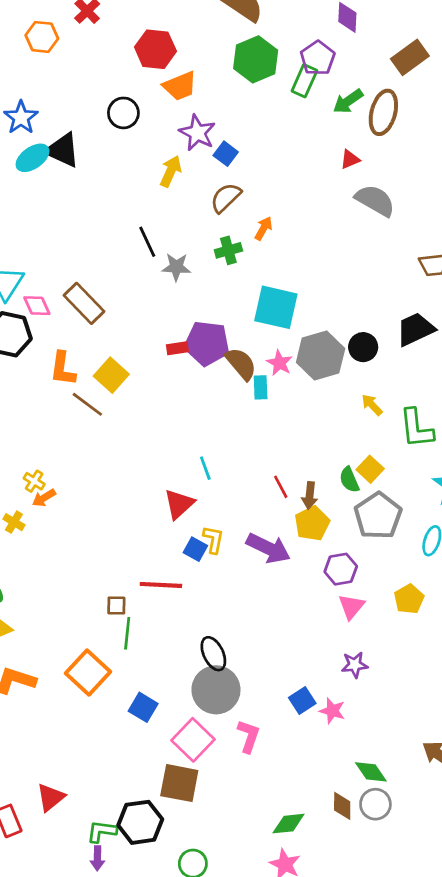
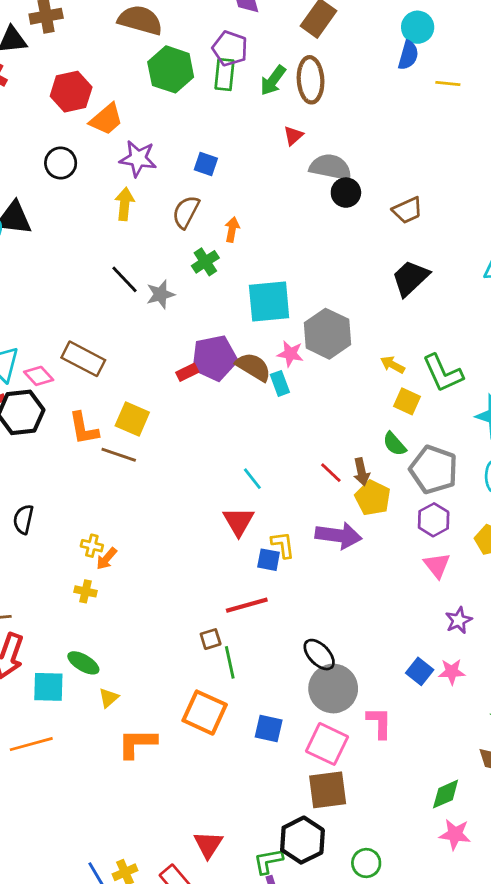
blue square: (226, 154) -> (206, 164), moved
black circle: (363, 347) -> (346, 193), moved
yellow square: (370, 469) -> (407, 401), moved
purple hexagon: (341, 569) -> (434, 520), moved

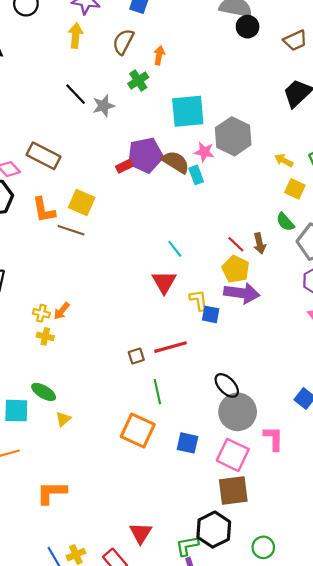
yellow pentagon: (373, 498) -> (236, 269), moved
yellow cross: (92, 546) -> (41, 313), moved
blue square: (269, 560) -> (211, 314), moved
brown square: (211, 639) -> (136, 356), moved
orange L-shape: (137, 743) -> (52, 492), moved

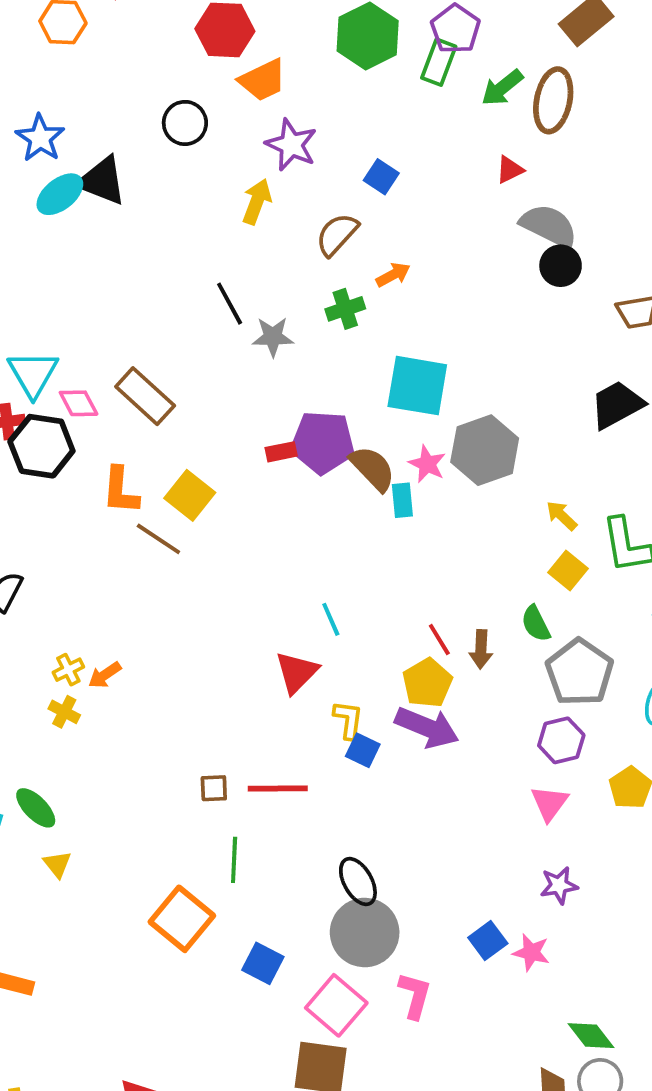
orange arrow: (159, 55) -> (393, 275), turned 36
yellow cross: (41, 313) -> (68, 670), turned 35
yellow triangle: (63, 419) -> (57, 864), turned -42

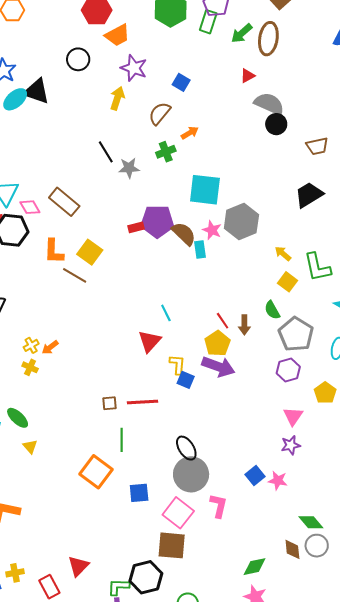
pink triangle: (549, 803) -> (293, 416), moved
blue square: (263, 963) -> (139, 493), turned -30

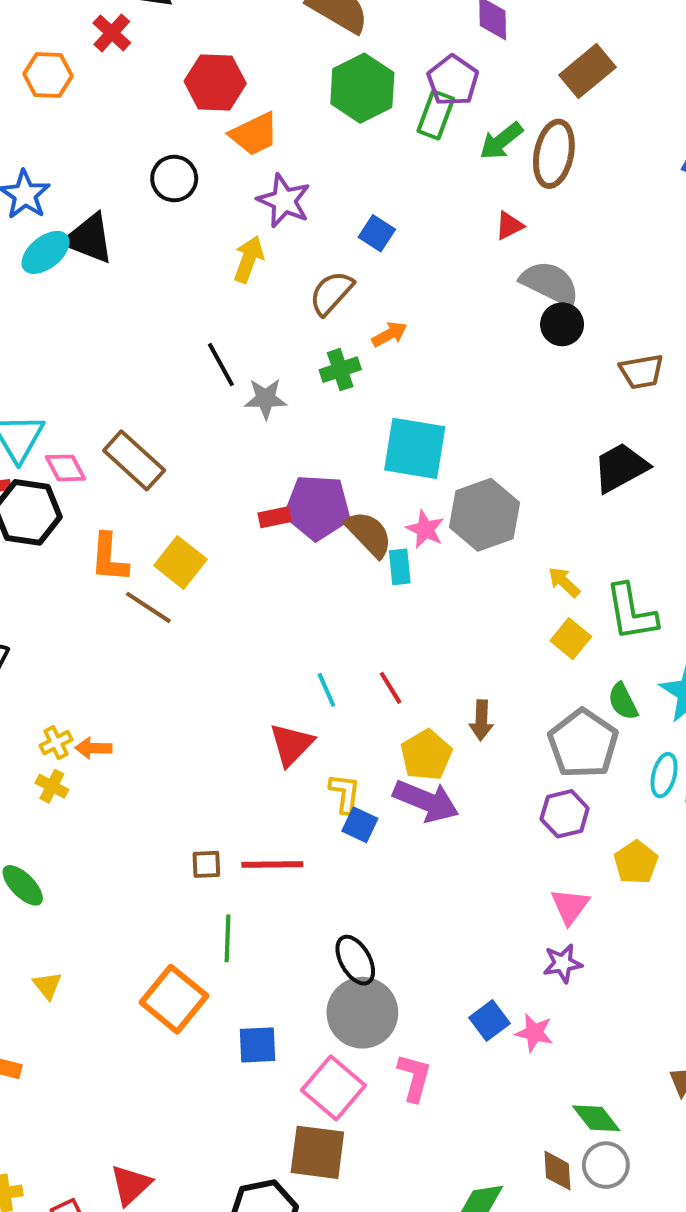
green semicircle: (272, 310) -> (623, 701), moved
red line: (223, 321) -> (391, 688), moved
orange arrow: (50, 347) -> (93, 748), turned 36
yellow triangle: (30, 446) -> (47, 985), moved

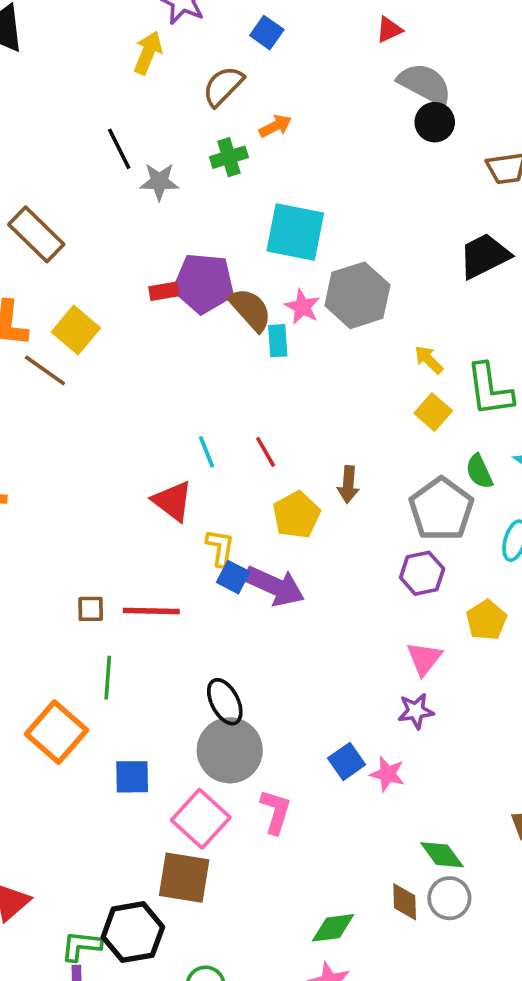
red triangle: (291, 745) -> (173, 501), turned -39
purple arrow: (426, 801) -> (275, 586), moved

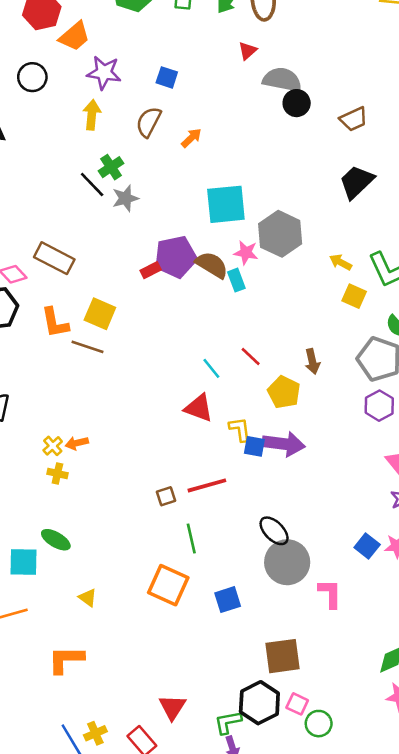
green cross: (229, 157) -> (111, 167), moved
pink square: (201, 819) -> (297, 704), moved, size x0.6

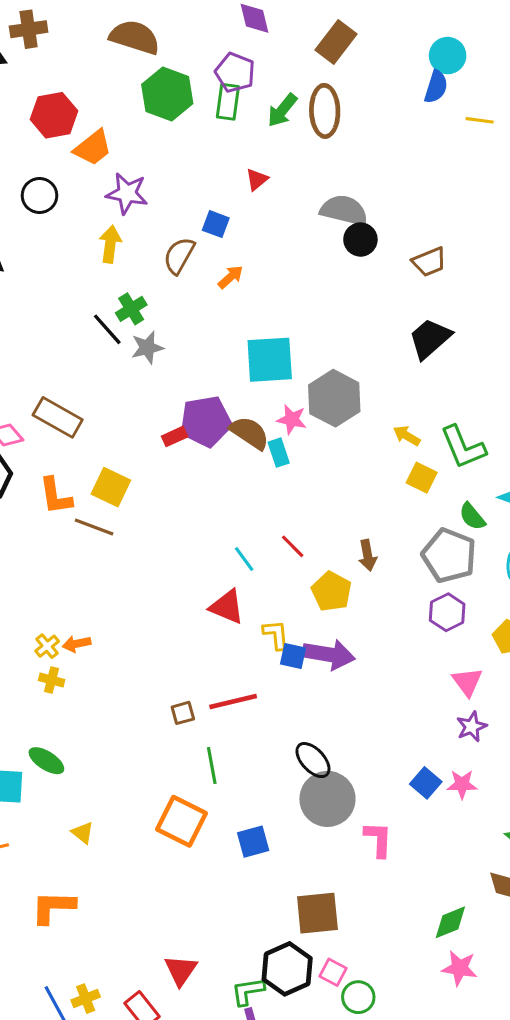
red triangle: (248, 51) -> (257, 179), moved
blue square: (167, 77) -> (216, 224), moved

